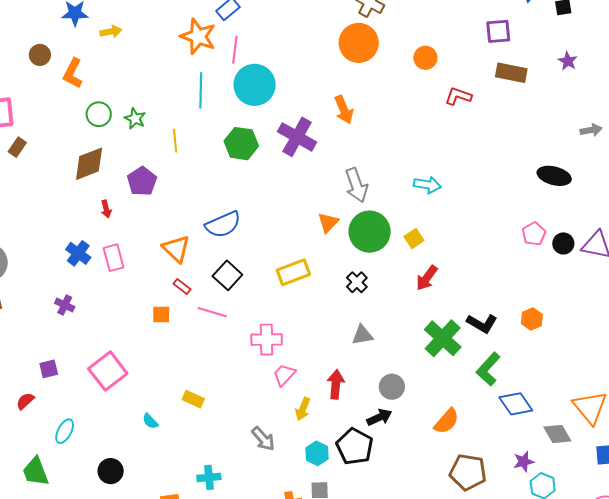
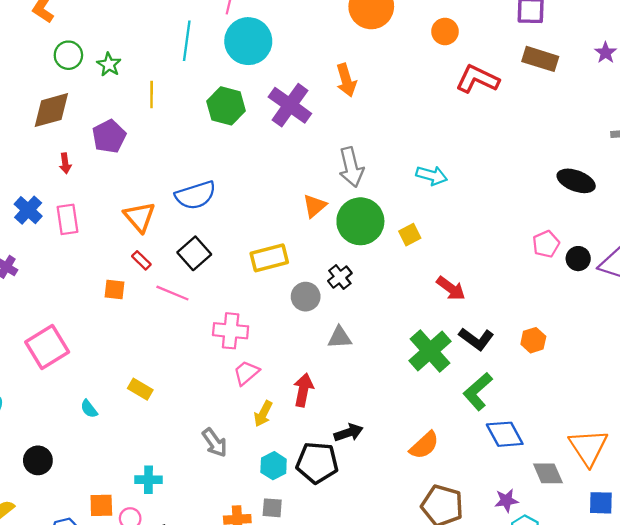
red L-shape: (458, 96) -> (477, 79), size x1.4
red arrow: (427, 278) -> (451, 288), moved, turned -96
gray circle: (392, 387) -> (306, 297), moved
black pentagon: (355, 447) -> (317, 463), turned -30

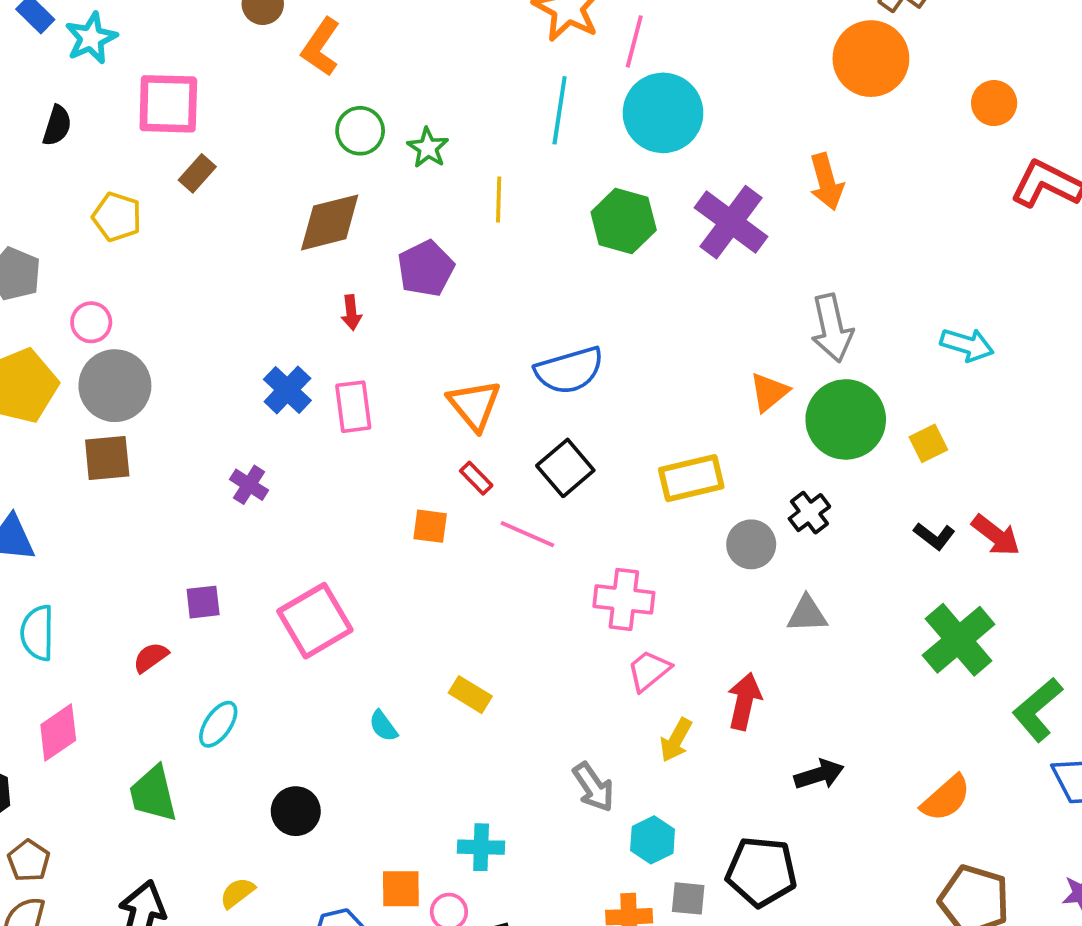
black L-shape: (476, 339) -> (934, 536), moved, size x0.7
black pentagon: (317, 463) -> (761, 872), moved
cyan hexagon: (274, 466) -> (653, 840), moved

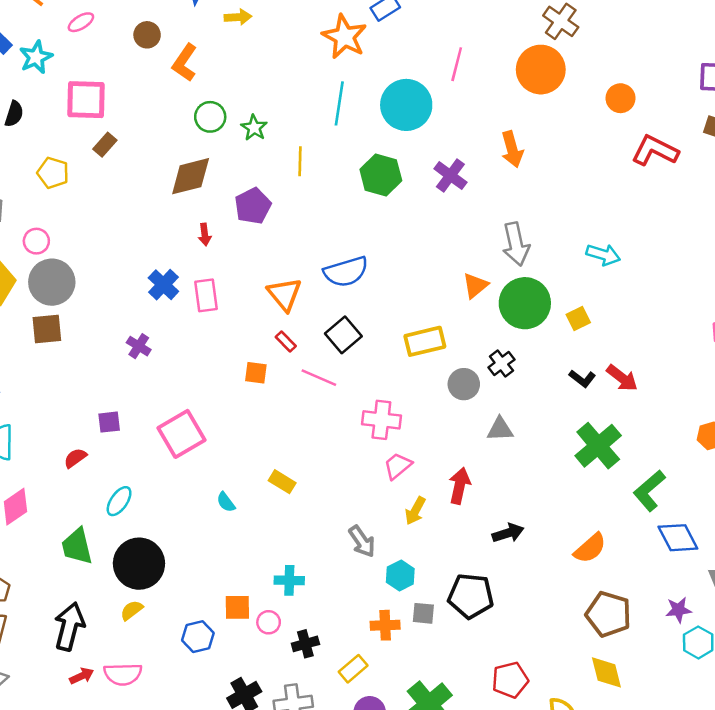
pink line: (634, 41) -> (457, 64), moved
purple cross: (731, 222) -> (450, 176), size x0.7
black circle: (296, 811) -> (139, 564), moved, size x1.6

